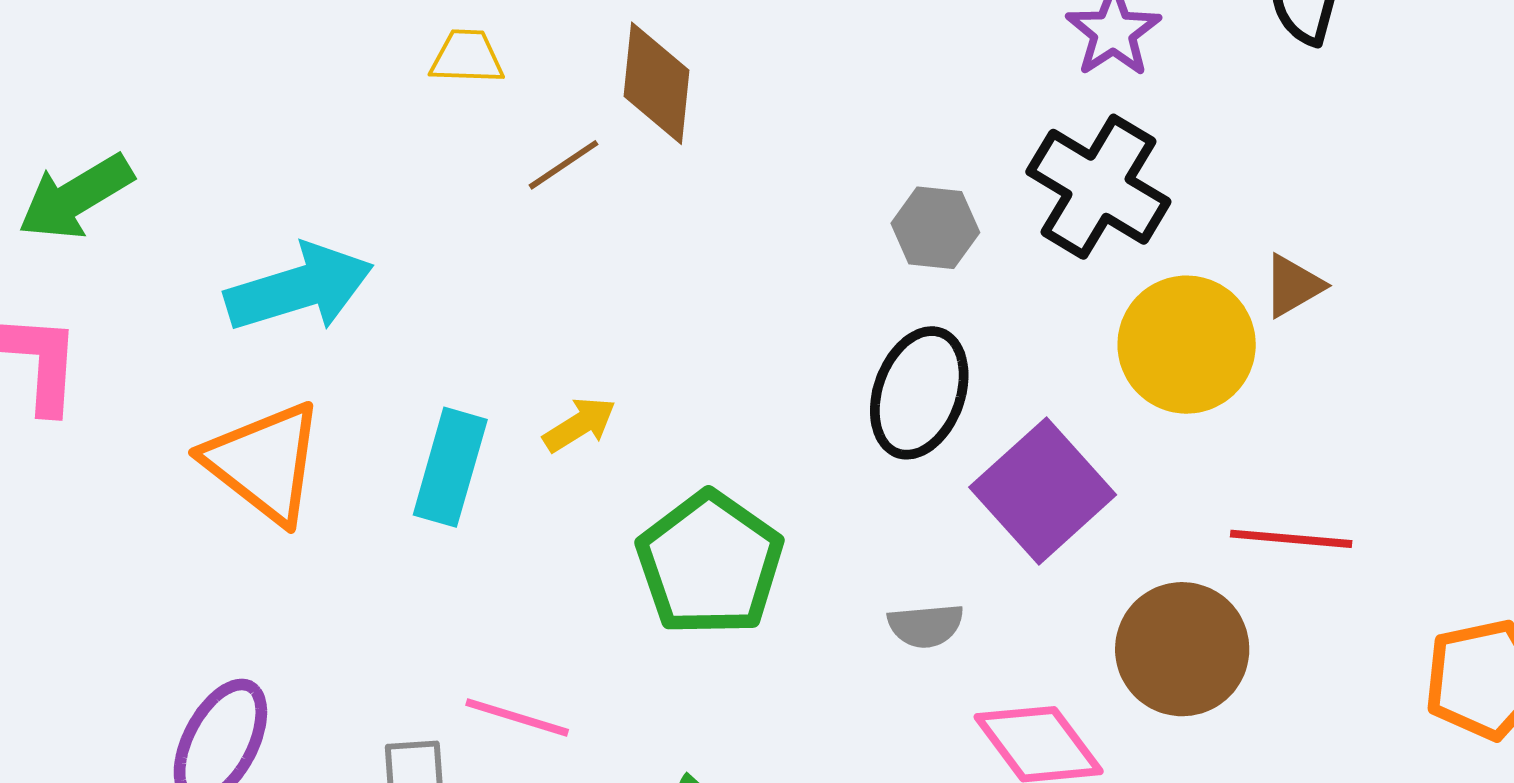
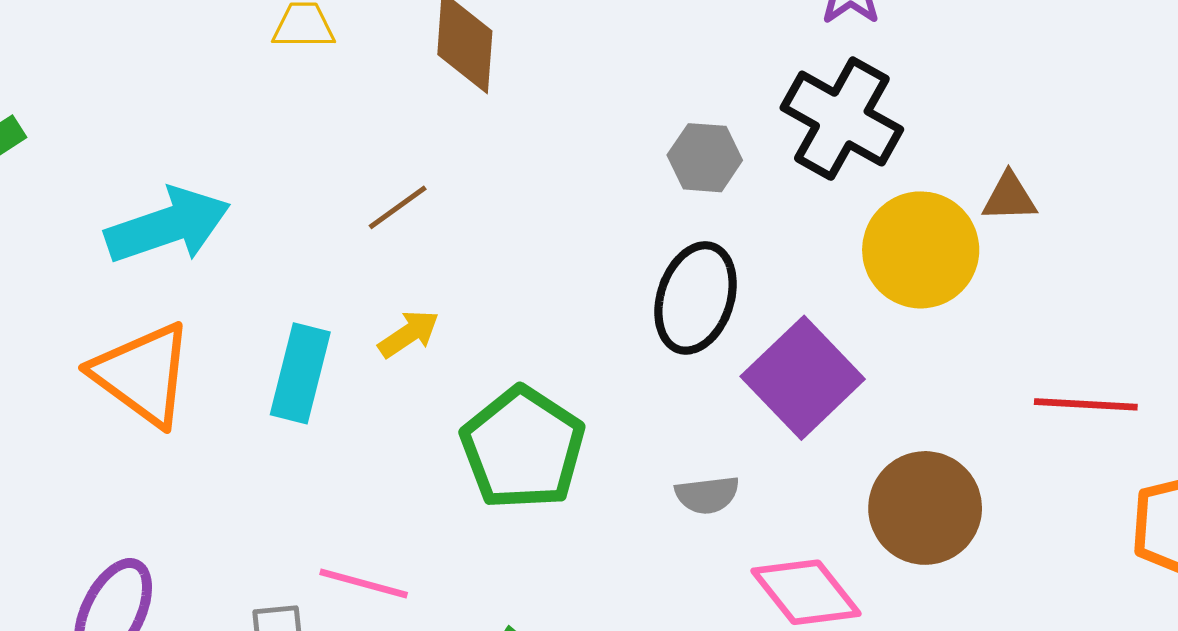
brown line: (563, 165) -> (398, 207), moved
brown triangle: (1293, 286) -> (1009, 197), turned 30
red line: (1291, 539) -> (1086, 404), moved

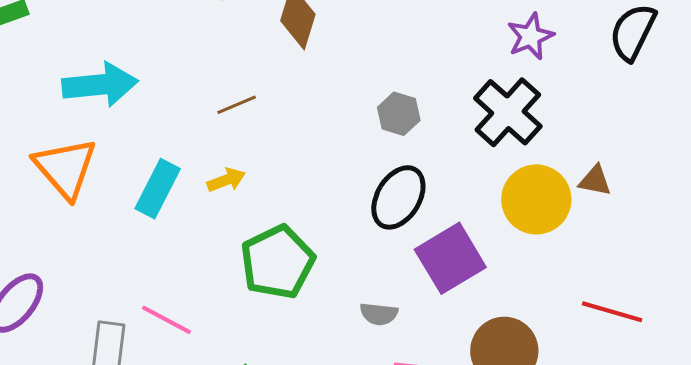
gray hexagon: (705, 158) -> (399, 114), moved

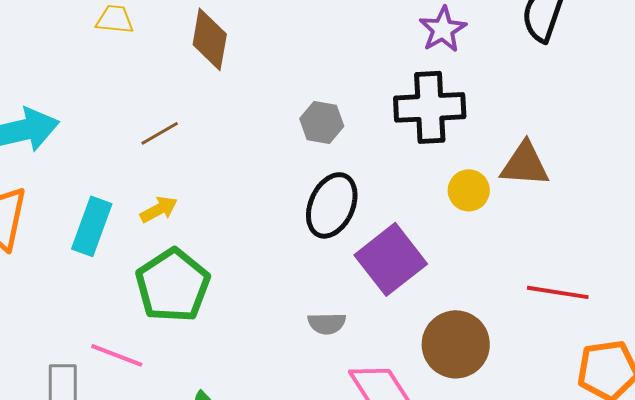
black cross: (508, 112) -> (430, 107), turned -38
brown triangle: (595, 181) -> (525, 164), size x1.5
yellow circle: (536, 199) -> (469, 190), size x0.6
green pentagon: (277, 262) -> (173, 285), moved

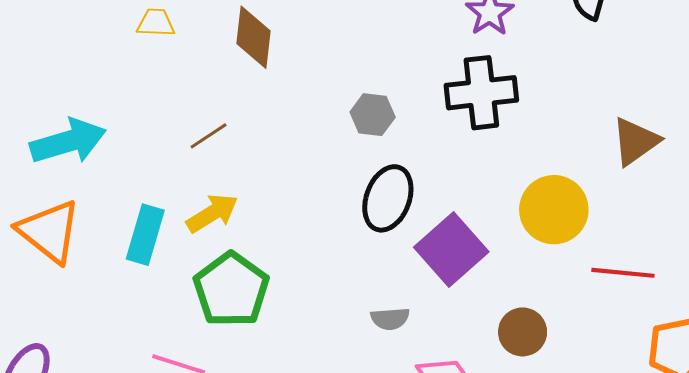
brown triangle: (525, 164) -> (635, 141), moved, turned -36
yellow circle: (469, 190) -> (554, 210), moved, size x1.6
yellow arrow: (159, 209) -> (212, 213), size x1.4
brown circle: (456, 344) -> (523, 332), size x0.7

